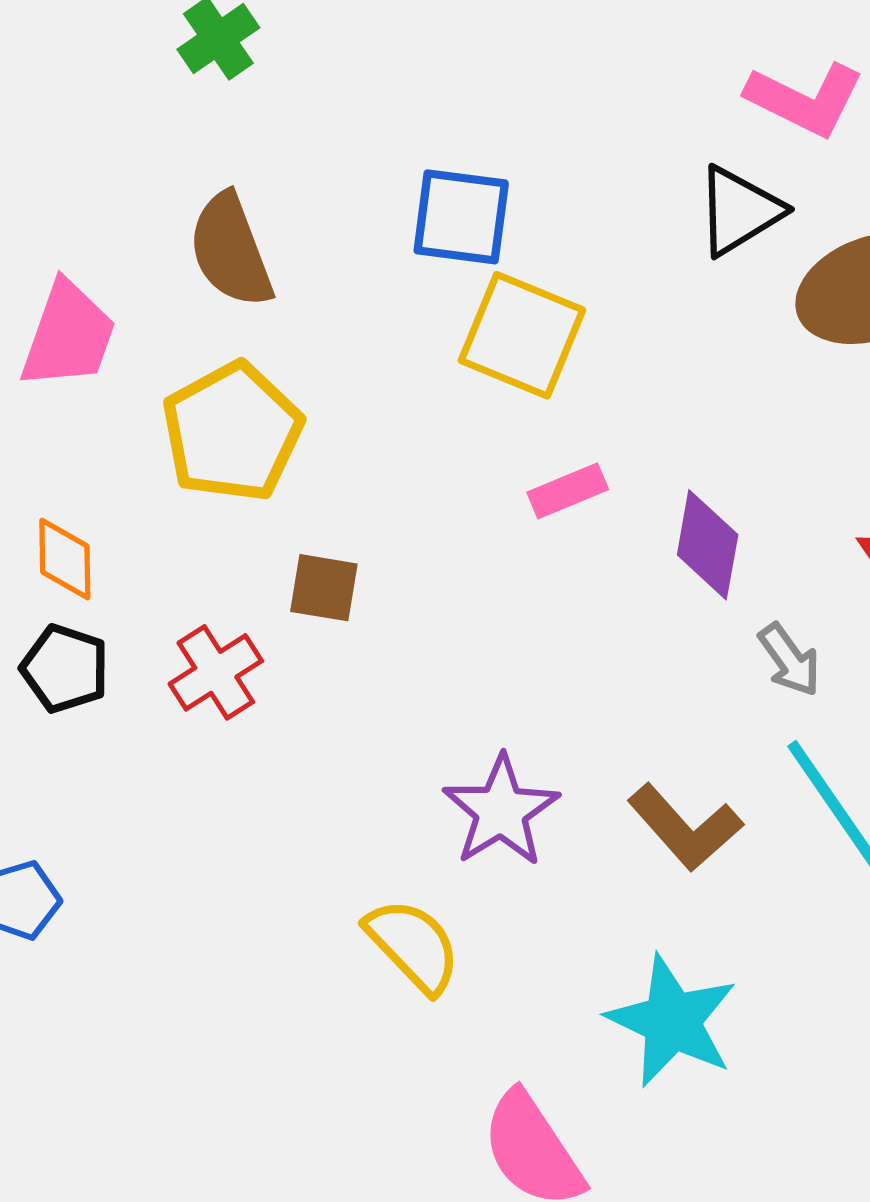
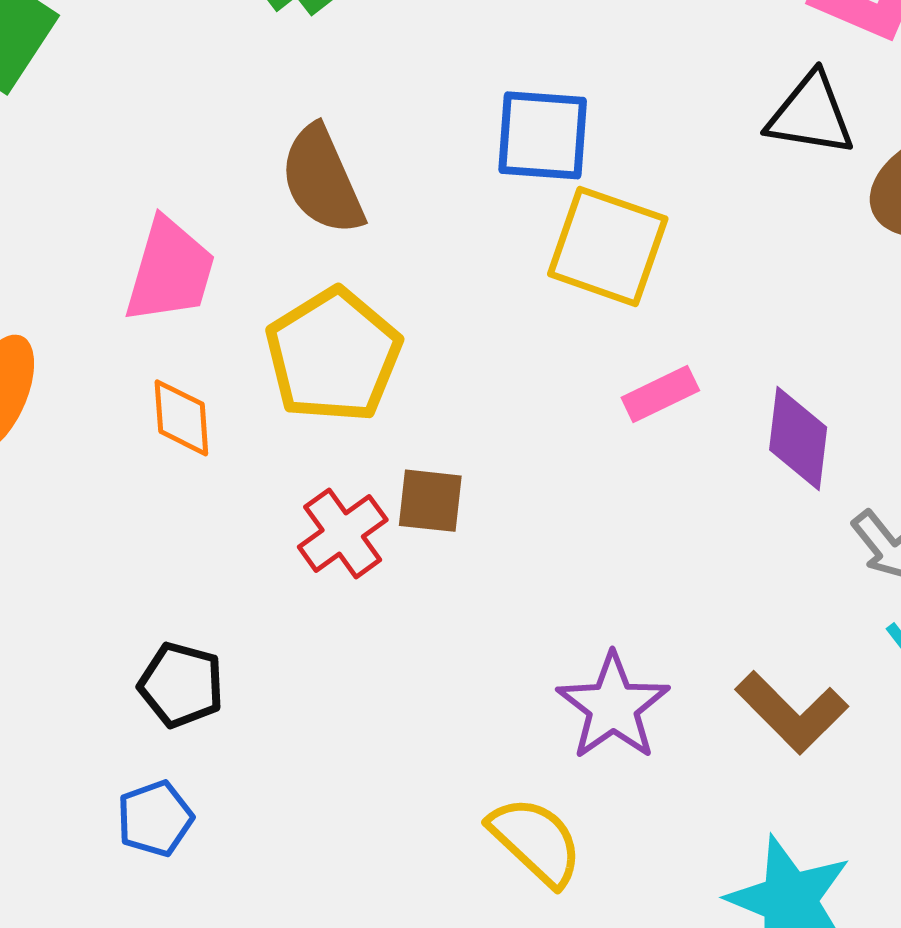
black triangle: (739, 211) -> (811, 115), turned 44
orange diamond: (65, 559) -> (181, 418), moved
black pentagon: (65, 669) -> (181, 685), moved
red cross: (216, 672) -> (343, 533), moved

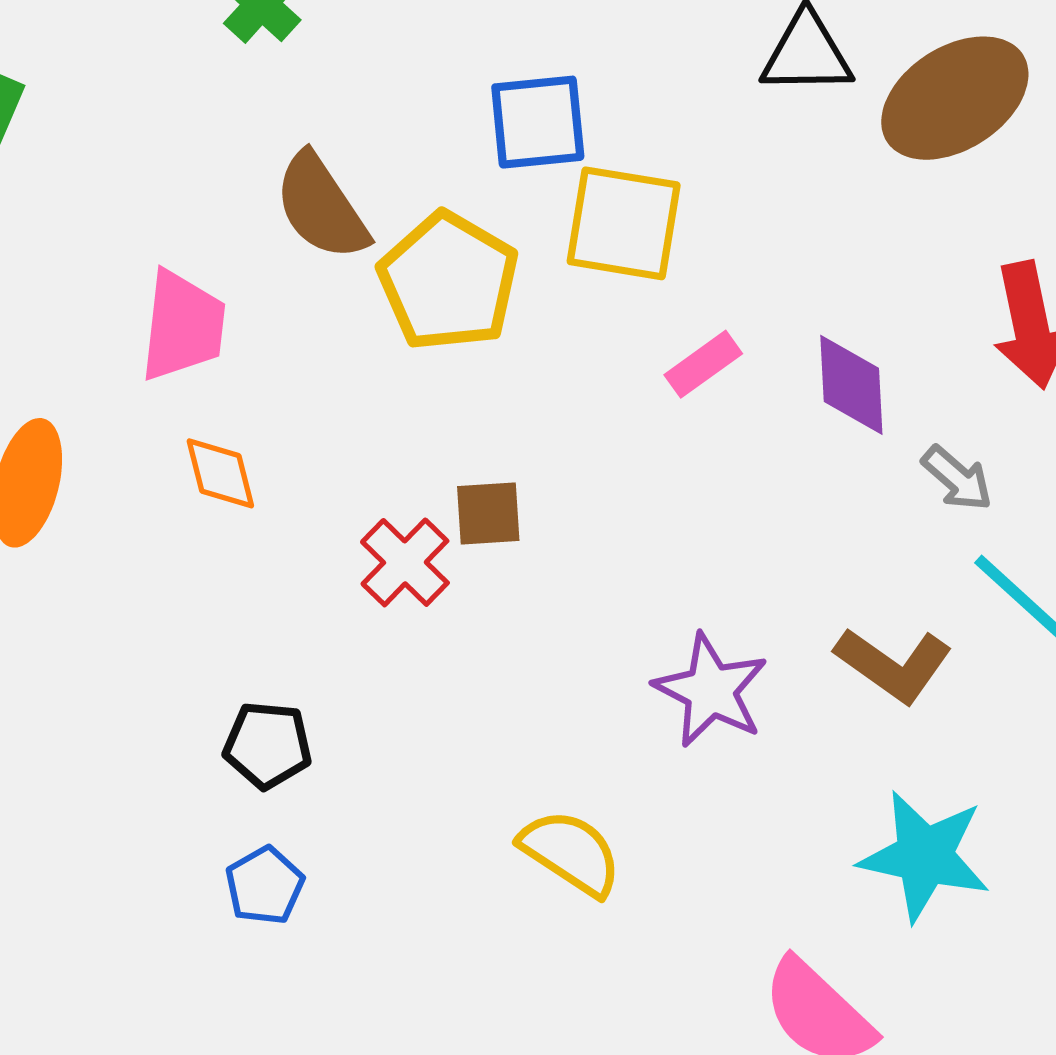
yellow pentagon: (333, 355) -> (449, 282), moved
yellow semicircle: (536, 841) -> (571, 853), moved

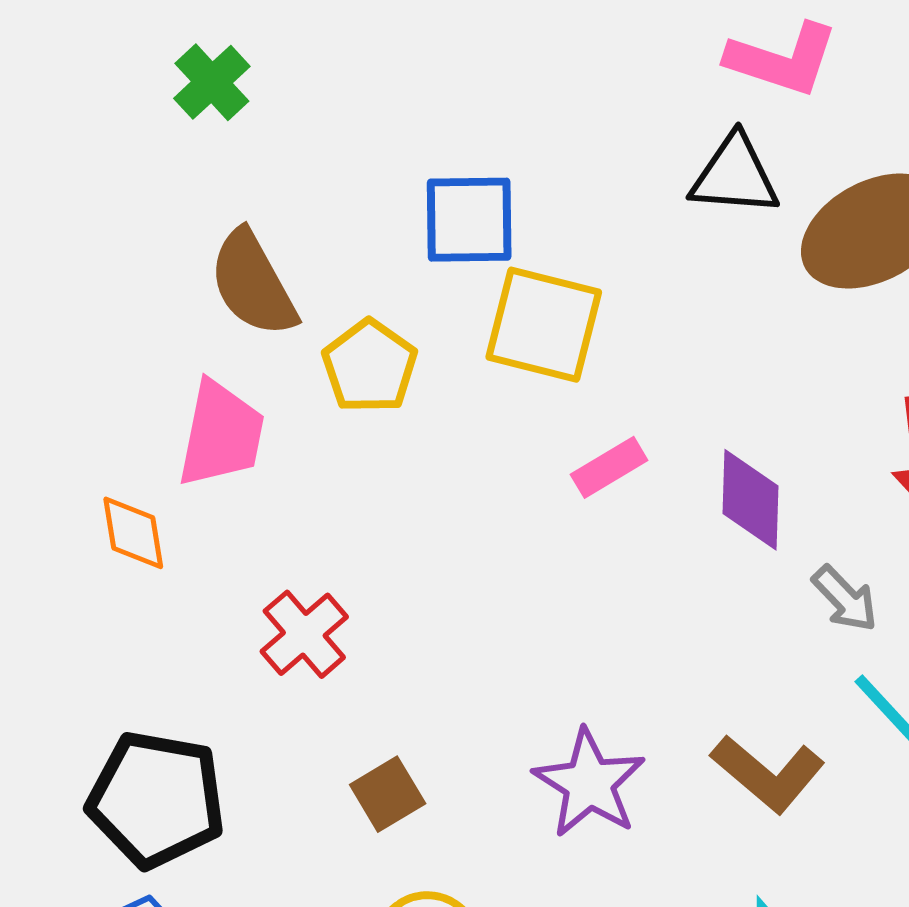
yellow pentagon: (449, 282) -> (370, 366), size x0.7
pink trapezoid: (183, 326) -> (221, 434), moved
brown square: (488, 513) -> (388, 794), moved, turned -32
black pentagon: (268, 745) -> (156, 799), size x1.6

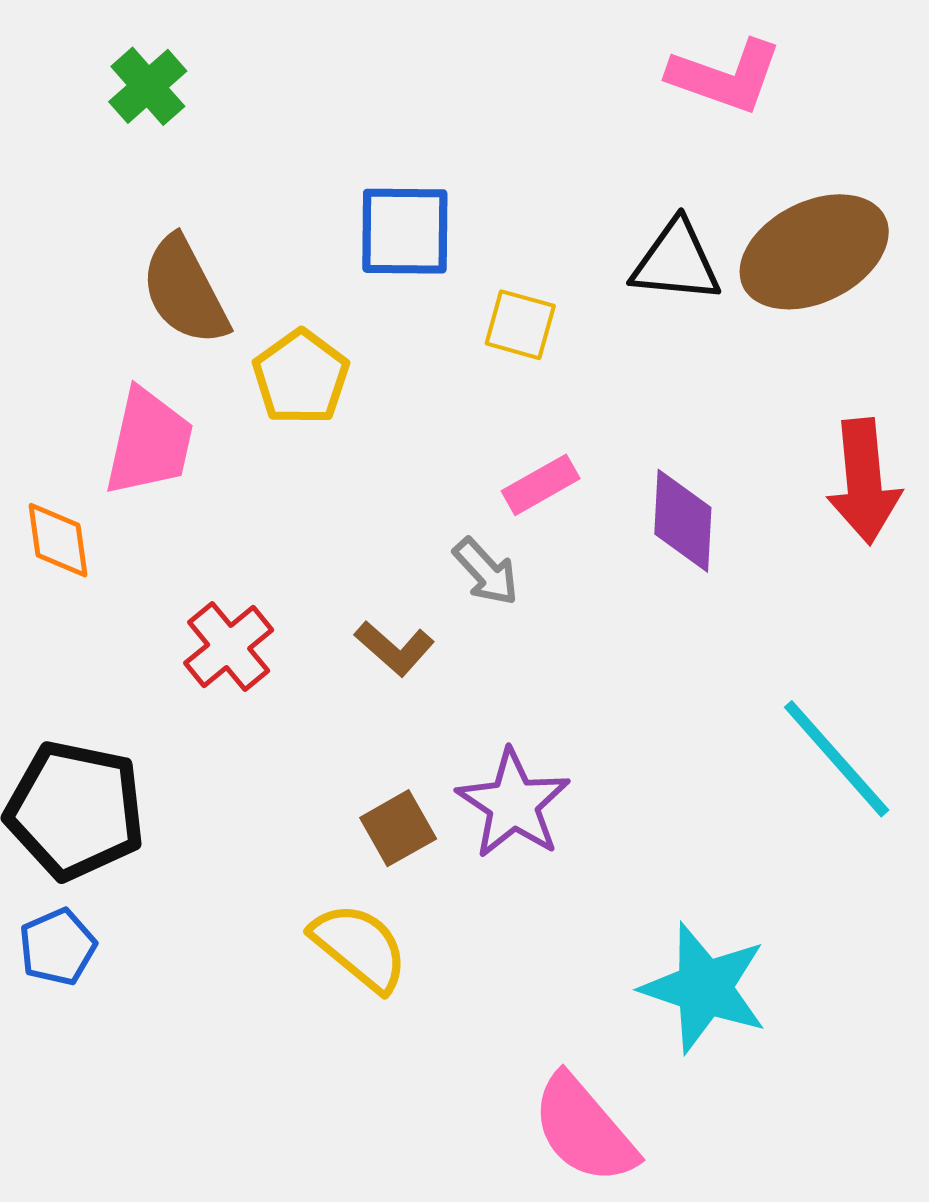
black triangle: (735, 175) -> (676, 262), moved
yellow square: (544, 325) -> (520, 325), moved, size x0.6
gray arrow: (845, 599) -> (486, 572), moved
brown L-shape: (768, 774) -> (394, 648), moved, size x0.7
brown square: (388, 794) -> (398, 828), moved

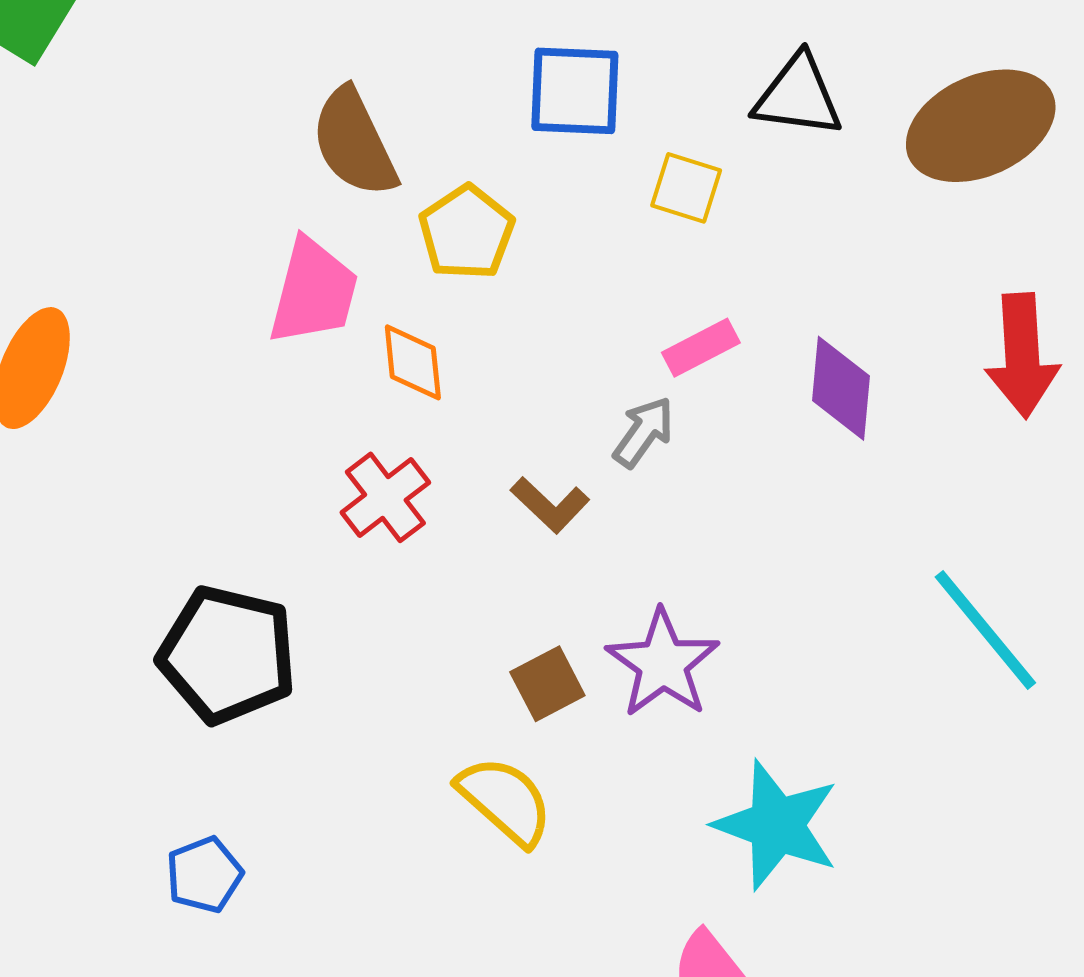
black triangle: (676, 262) -> (798, 96), moved
orange diamond: (58, 540) -> (413, 362), moved
gray arrow: (486, 572) -> (644, 432), turned -104
blue pentagon: (58, 947) -> (204, 875), moved
cyan star: (704, 988) -> (777, 825), moved

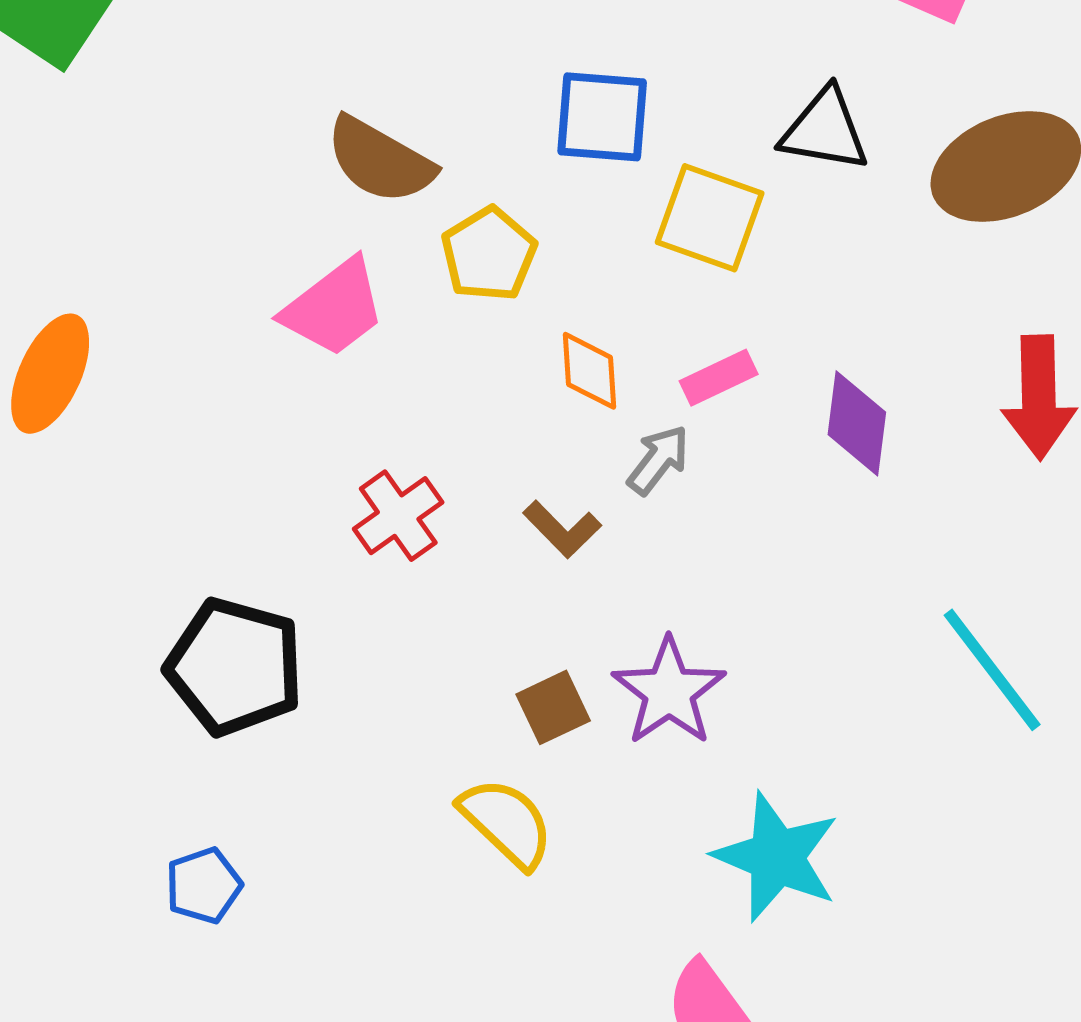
brown semicircle: (354, 143) -> (380, 160), turned -37
yellow square: (686, 188) -> (710, 218), size x1.5
pink trapezoid: (313, 292) -> (334, 308), turned 36
orange diamond: (413, 362) -> (590, 371), moved

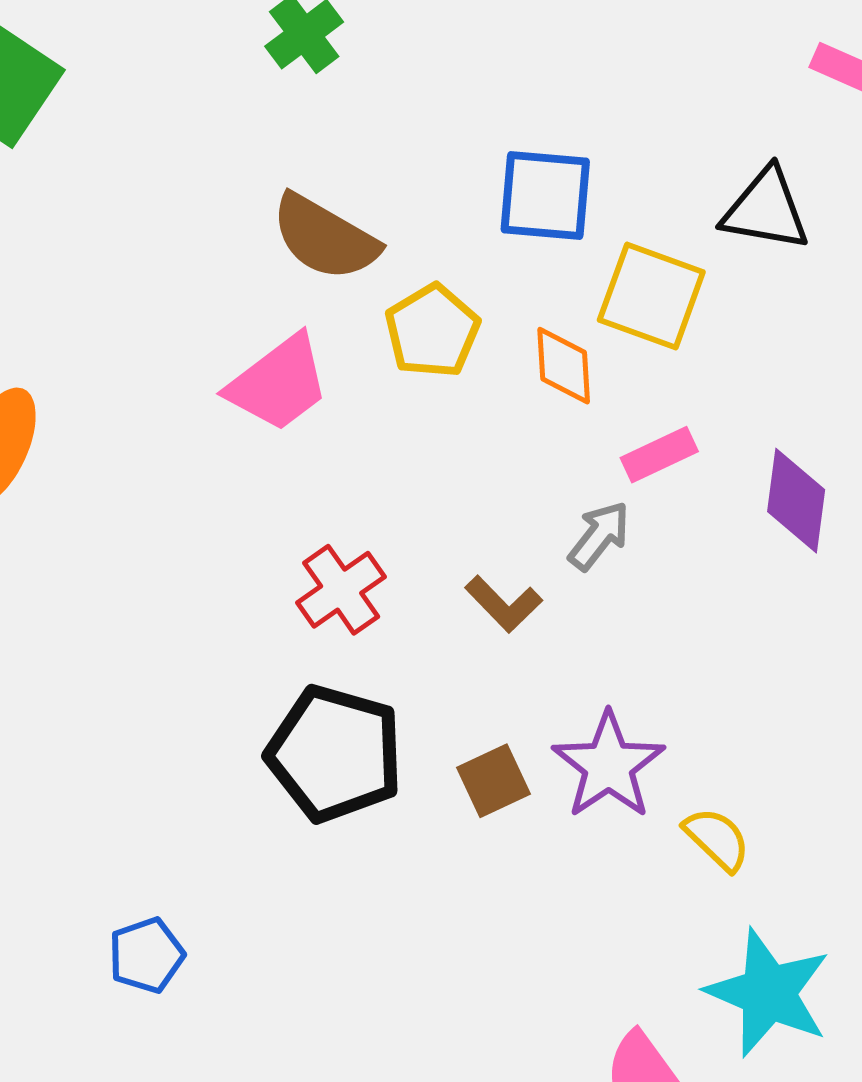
orange diamond: (590, 371) -> (564, 366), moved
black pentagon: (235, 667) -> (335, 754), moved
yellow semicircle: (506, 823) -> (717, 839), moved, size x0.7
cyan star: (777, 857) -> (768, 993), moved

